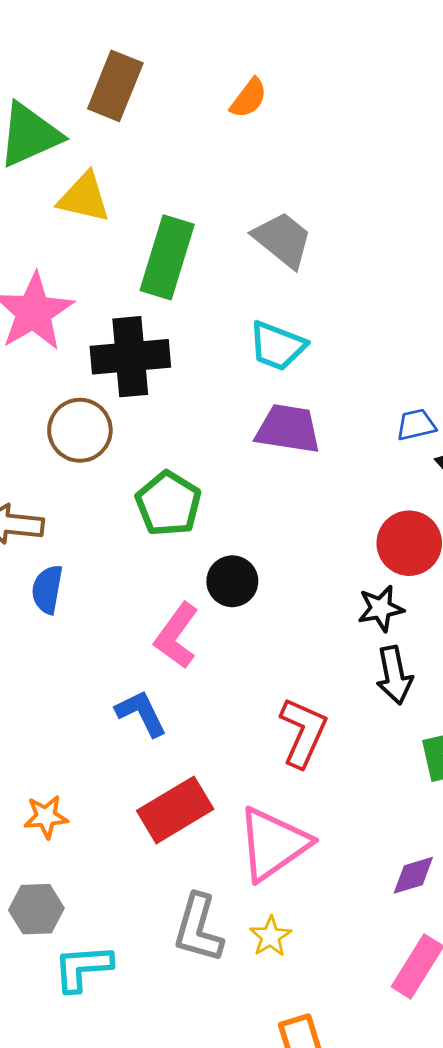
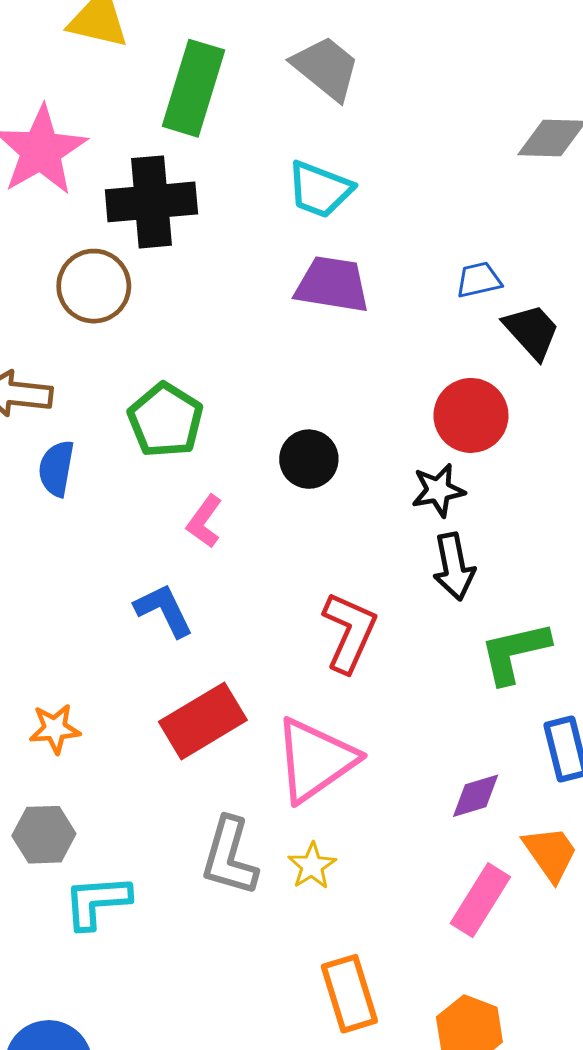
green pentagon: (168, 504) -> (165, 420), moved
black circle: (232, 581) -> (309, 459), moved
pink L-shape: (177, 636) -> (204, 521), size x0.7

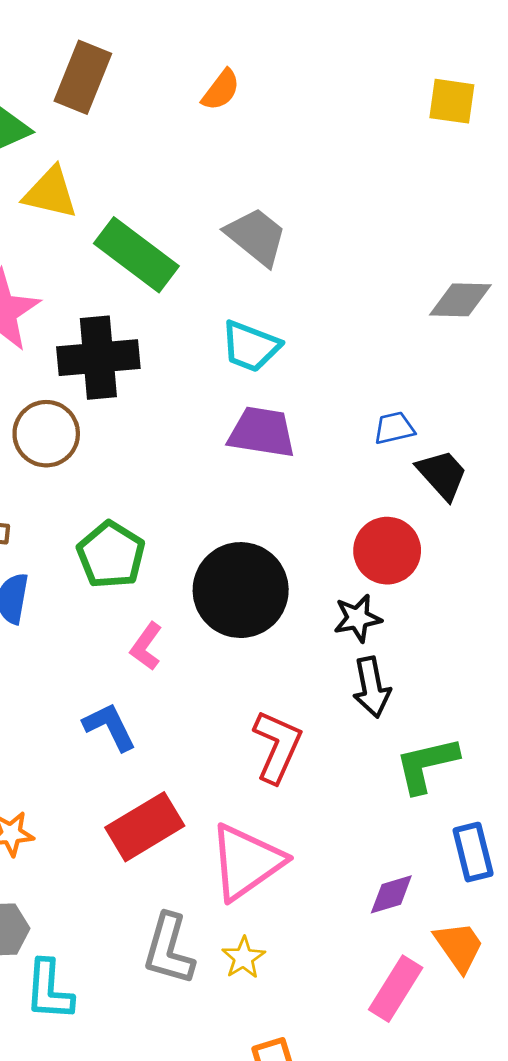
green rectangle: (194, 88) -> (136, 255), turned -70
black circle: (309, 459) -> (241, 590), size x1.8
cyan L-shape: (97, 902) -> (49, 990), turned -82

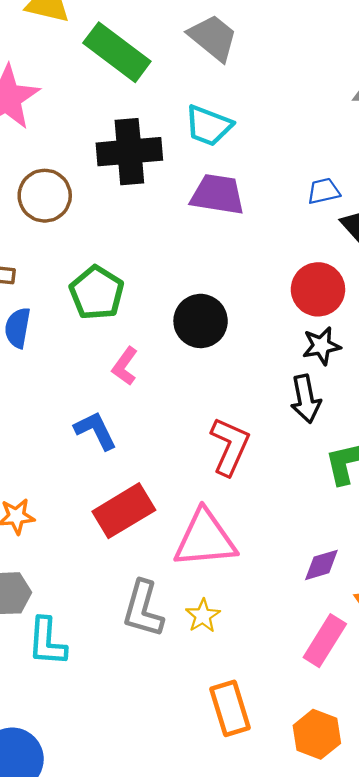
black cross: (98, 358) -> (129, 152), moved
black circle: (241, 590) -> (201, 321), size x0.7
black star: (358, 618) -> (321, 346), moved
pink triangle: (246, 862) -> (205, 539), turned 30

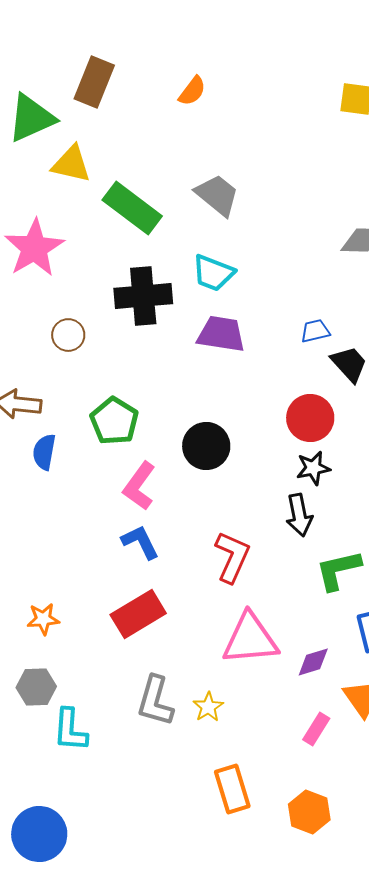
brown circle: (45, 196) -> (68, 335), size x0.7
pink L-shape: (125, 366) -> (139, 486), size x1.4
blue L-shape: (96, 431) -> (140, 542), moved
pink triangle: (205, 539) -> (250, 639), moved
pink rectangle: (325, 641) -> (316, 729), size x0.7

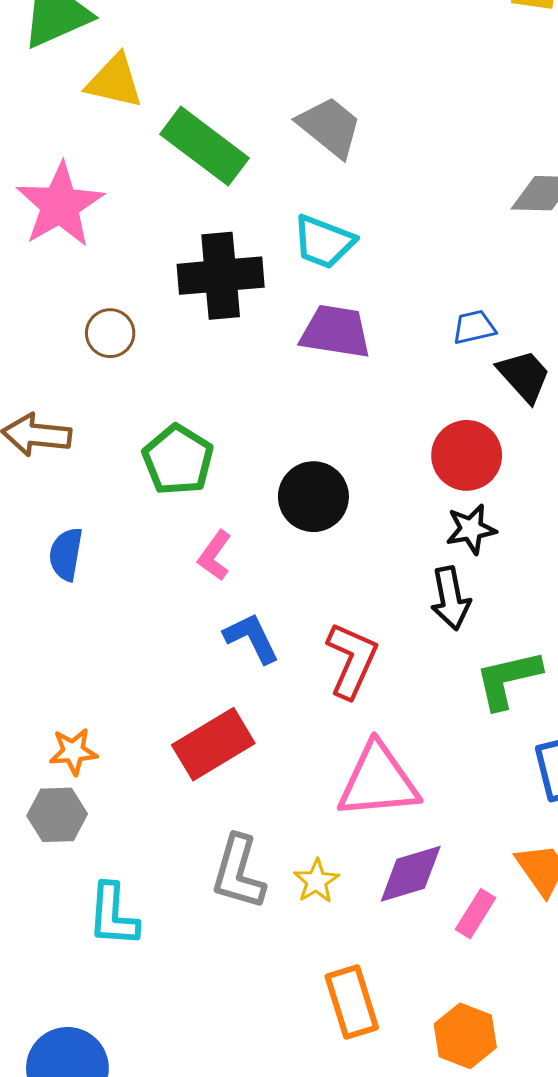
blue semicircle: (44, 452) -> (66, 554), moved
pink L-shape: (139, 486) -> (215, 556), size x0.7
blue L-shape: (140, 542) -> (252, 638), moved
purple diamond: (313, 662) -> (411, 874), moved, size x1.4
gray hexagon: (36, 687) -> (57, 815), moved

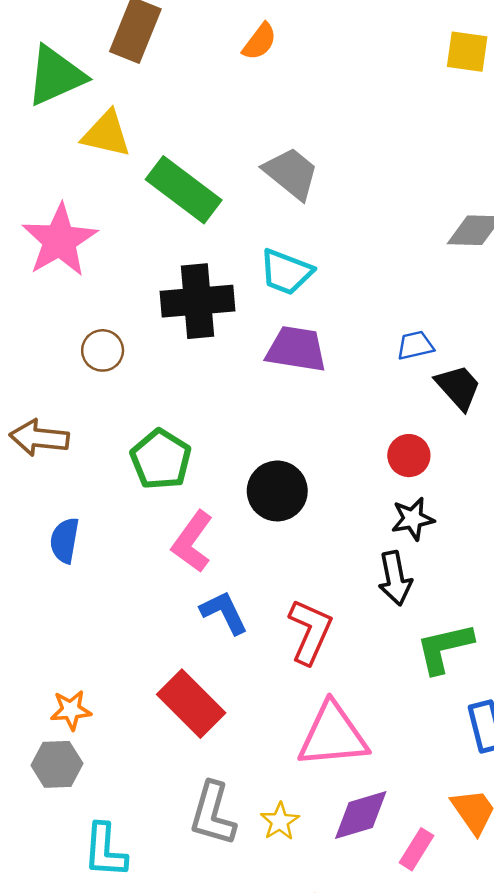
red circle: (467, 455) -> (409, 456), size x0.7
pink L-shape: (215, 556) -> (192, 542), size x1.4
red rectangle: (213, 744) -> (191, 704), turned 76

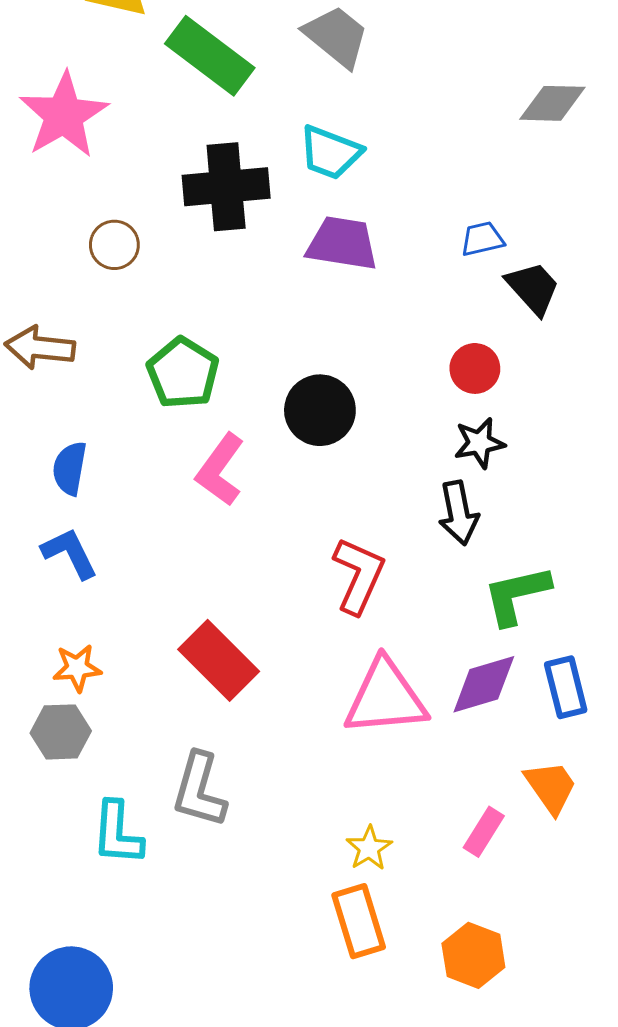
blue L-shape: (224, 613) -> (70, 553), moved
gray L-shape: (213, 814) -> (199, 790), moved
purple diamond: (361, 815) -> (484, 684), moved
yellow star: (280, 821) -> (369, 848), moved

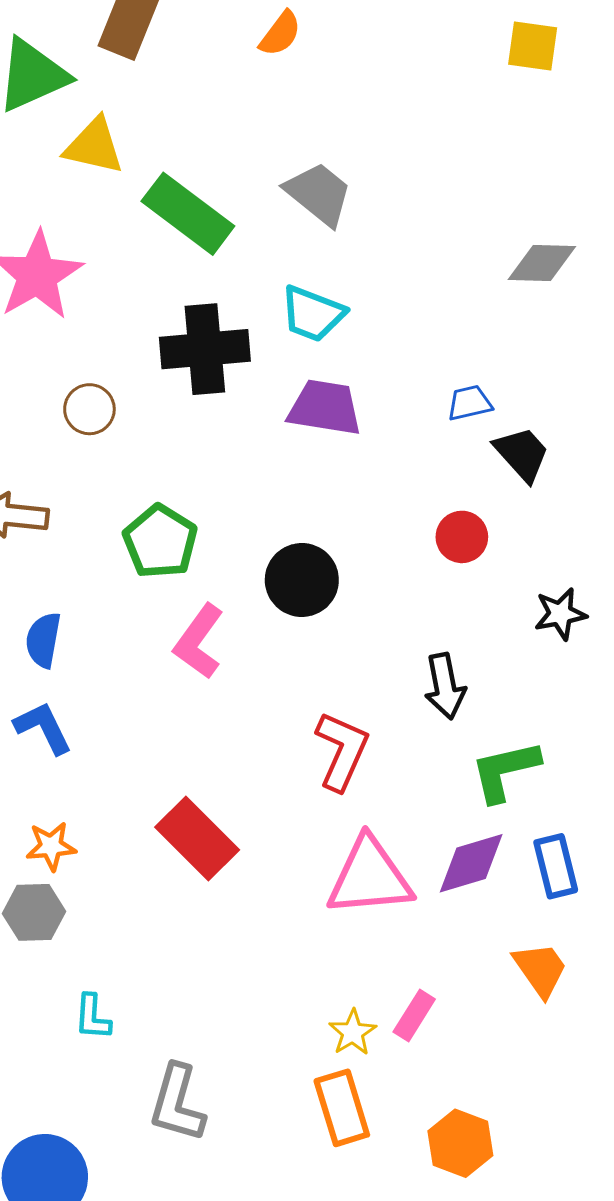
black star: (479, 443) -> (560, 614), moved
gray L-shape: (199, 790) -> (177, 1103), moved
pink rectangle: (484, 832) -> (414, 1016), moved
cyan L-shape: (117, 833) -> (93, 1017), size x0.7

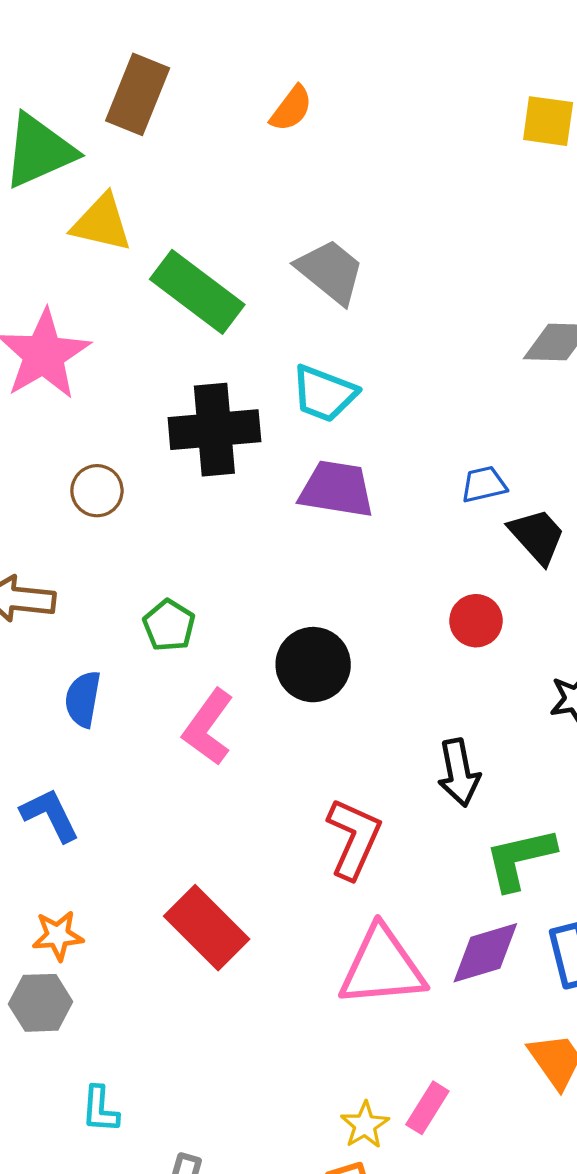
green pentagon: (160, 542) -> (169, 625), size x0.7
blue semicircle: (43, 640) -> (83, 699), moved

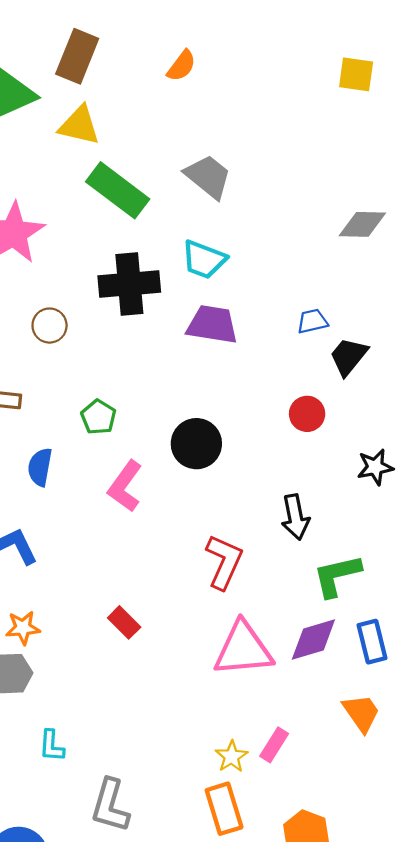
yellow triangle: (102, 223) -> (79, 125), moved
black trapezoid: (537, 536) -> (349, 356), turned -99
red rectangle: (207, 928) -> (124, 622), size x0.6

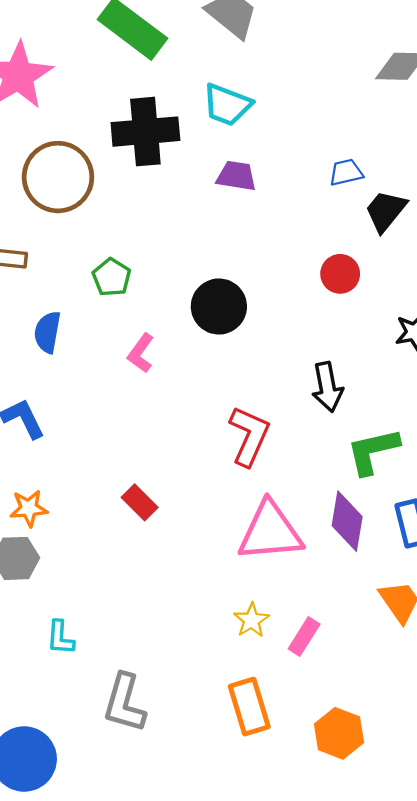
purple trapezoid: (212, 324) -> (236, 176), size x0.7
brown circle: (50, 326) -> (58, 177), size x1.8
pink L-shape: (125, 486) -> (141, 353), size x0.7
purple diamond: (313, 639) -> (347, 521), turned -64
yellow star: (232, 757) -> (252, 620), moved

